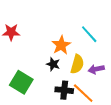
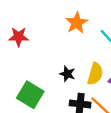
orange star: (61, 45) -> (77, 23), moved

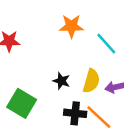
orange star: (77, 23) -> (71, 26), turned 30

